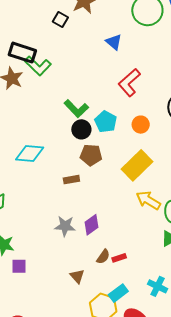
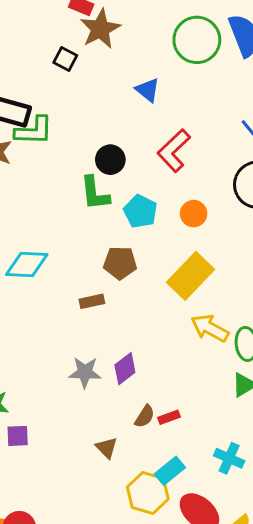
green L-shape: (38, 66) -> (34, 131), turned -40
green L-shape: (76, 109) -> (95, 193), turned 40
black circle: (81, 129) -> (110, 160), moved

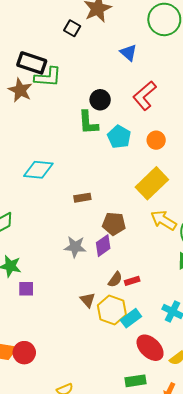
brown pentagon: (120, 263) -> (114, 224), moved
yellow hexagon: (148, 493) -> (112, 310), moved

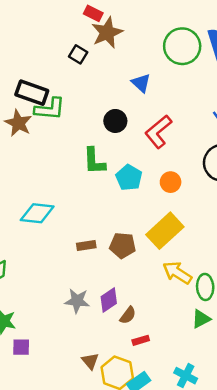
black circle: (100, 100) -> (115, 121), moved
brown pentagon: (114, 224) -> (123, 245), moved
brown semicircle: (115, 279) -> (128, 315), moved

